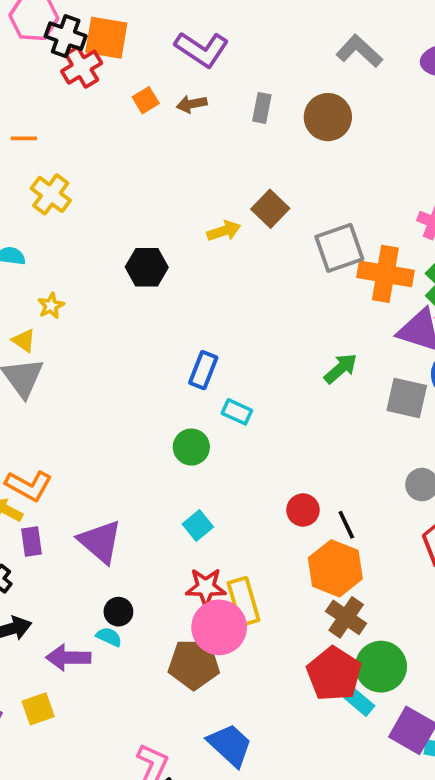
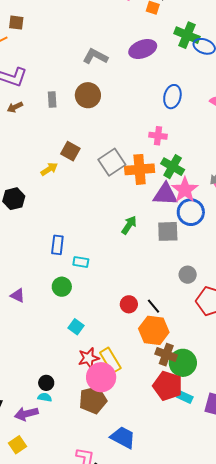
purple triangle: (100, 542) -> (18, 295), moved, size x0.6
green circle: (381, 667) -> (183, 363), moved

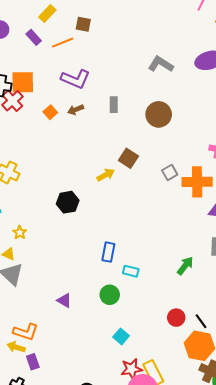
brown circle: (88, 95) -> (159, 114), moved
gray square: (112, 162) -> (170, 172), size x0.6
green arrow: (129, 225) -> (185, 266), moved

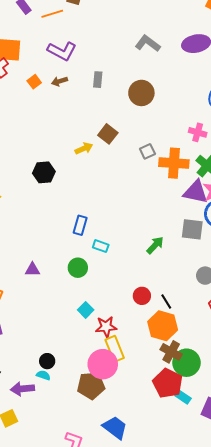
purple triangle: (64, 300) -> (32, 269), turned -35
red star: (131, 369) -> (106, 327), moved

